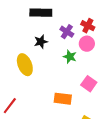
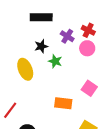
green star: (70, 57) -> (55, 61), moved

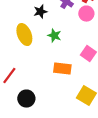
green star: (55, 61) -> (54, 36), moved

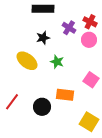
yellow ellipse: (24, 35) -> (27, 61), turned -30
black circle: (26, 99) -> (42, 107), moved

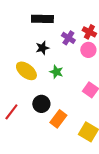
orange rectangle: (65, 95) -> (58, 119), moved, turned -60
black circle: (42, 107) -> (41, 104), moved

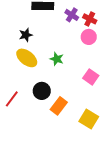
purple cross: (68, 38) -> (72, 15), moved
black star: (42, 48) -> (26, 35), moved

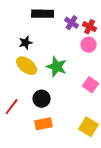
green star: (57, 59) -> (57, 67), size x1.5
orange rectangle: (59, 106) -> (44, 124), moved, turned 42

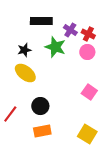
green star: (57, 67) -> (55, 47), moved

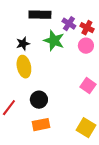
yellow ellipse: (25, 73) -> (24, 67), turned 40

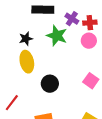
red cross: (87, 28) -> (90, 23), turned -32
black circle: (39, 100) -> (50, 84), moved

